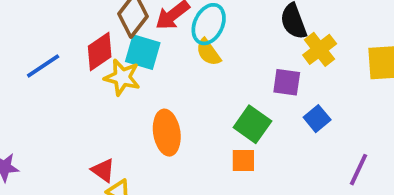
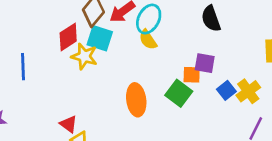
yellow cross: (320, 49) -> (248, 91), moved
blue line: (43, 66) -> (23, 67), moved, turned -60
orange ellipse: (167, 133) -> (136, 100), moved
orange square: (243, 161) -> (192, 75), moved

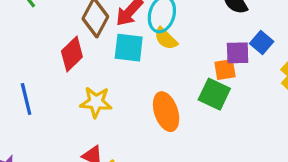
cyan square: (100, 38) -> (129, 48), moved
yellow star: (84, 56) -> (96, 102), moved
blue square: (226, 90) -> (262, 43), moved

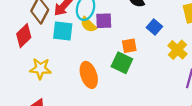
purple square: (238, 53) -> (104, 21), moved

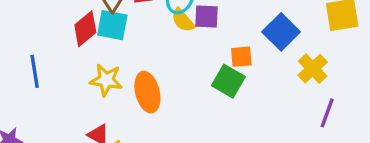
blue square: (154, 27) -> (281, 32), size x1.5
cyan square: (63, 31) -> (112, 25), moved
orange ellipse: (89, 75) -> (147, 92), moved

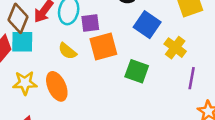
yellow semicircle: (183, 20) -> (67, 51), moved
orange square: (241, 57) -> (103, 47), moved, size x1.6
green square: (228, 81) -> (137, 71), moved

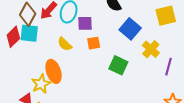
orange square: (103, 47) -> (94, 43), size x0.6
purple line: (192, 78) -> (168, 67), moved
yellow star: (25, 83) -> (41, 84), moved, turned -30

